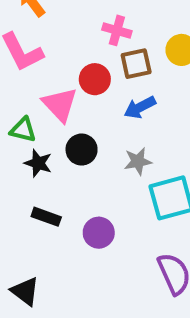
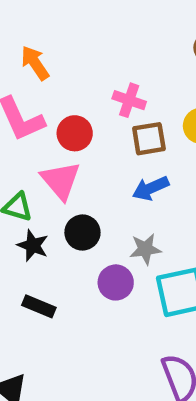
red circle: (95, 79) -> (75, 133), moved
purple circle: (99, 233) -> (116, 282), moved

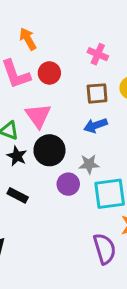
pink cross: (129, 100) -> (98, 54), moved
red circle: (75, 133) -> (49, 73), moved
black circle: (82, 233) -> (49, 150), size x1.4

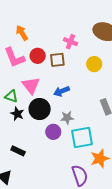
brown square: (97, 93) -> (57, 60), moved
blue arrow: (96, 125) -> (62, 91), moved
black rectangle: (18, 195) -> (18, 151), moved

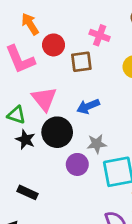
red circle: (38, 56) -> (53, 45), moved

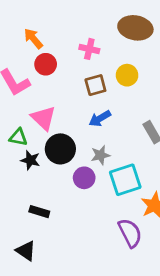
orange arrow: (30, 24) -> (33, 39), moved
brown square: (81, 62) -> (95, 85), moved
blue arrow: (88, 106) -> (100, 119), moved

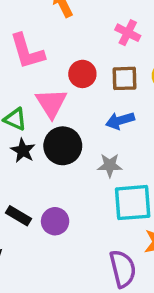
red circle: (46, 64) -> (82, 74), moved
purple circle: (84, 178) -> (55, 221), moved

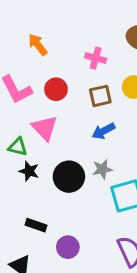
red circle: (82, 74) -> (56, 89), moved
black circle: (63, 146) -> (69, 177), moved
purple circle: (55, 221) -> (68, 247), moved

